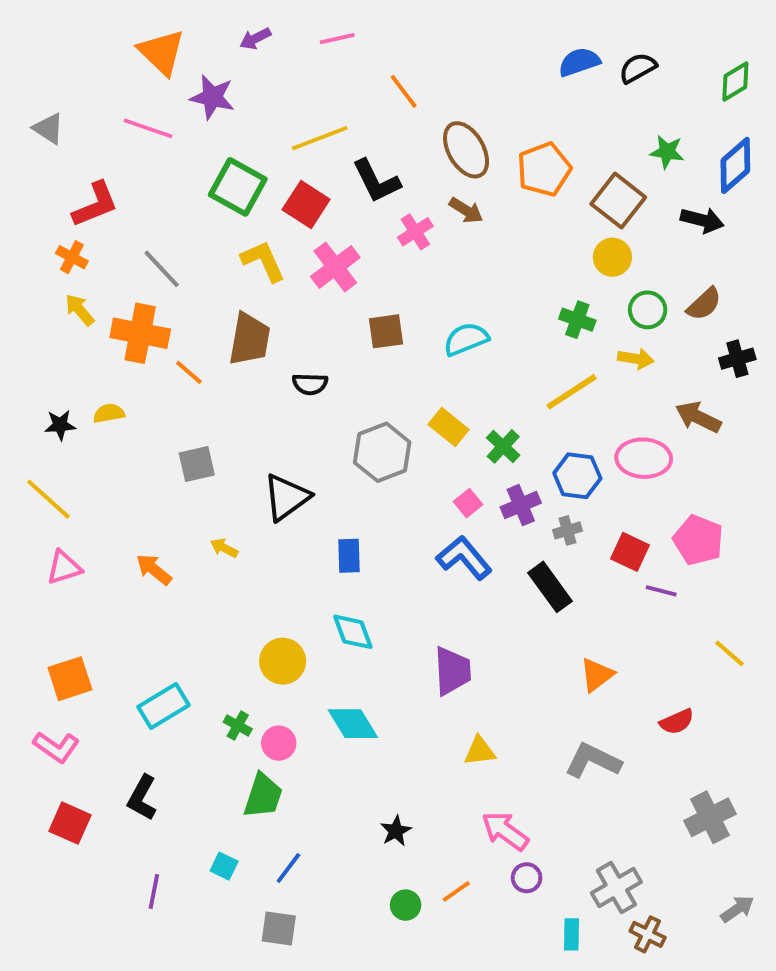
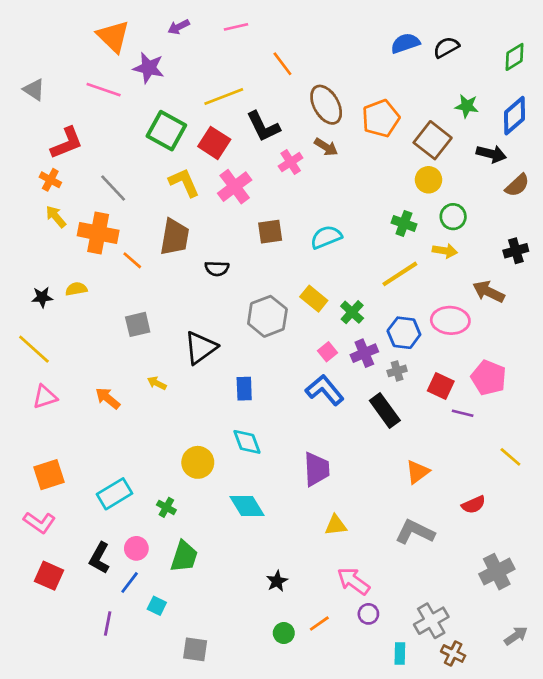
brown semicircle: (704, 304) -> (517, 185), moved
pink circle: (279, 743) -> (136, 548), moved
blue line: (288, 868) -> (130, 583), moved

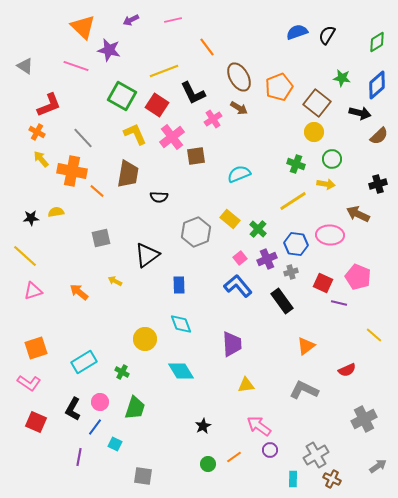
black semicircle: (446, 47) -> (327, 35), turned -30
brown square: (270, 232) -> (196, 156), moved

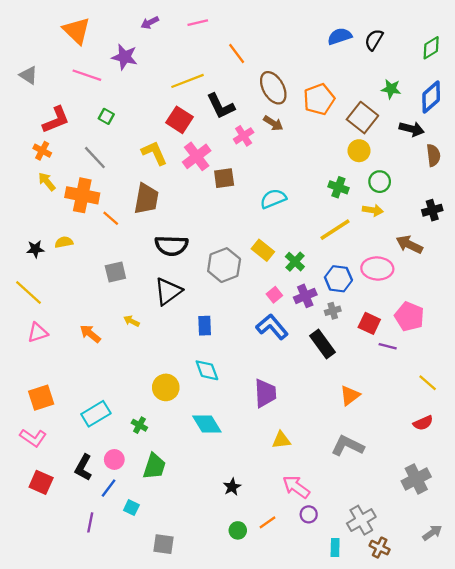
orange triangle: (83, 27) -> (77, 31), moved
green square: (122, 96) -> (106, 116), moved, size x0.5
brown semicircle: (379, 136) -> (433, 155), turned -54
black semicircle: (159, 197) -> (171, 246), moved, size x1.6
red semicircle: (347, 370) -> (423, 423), moved

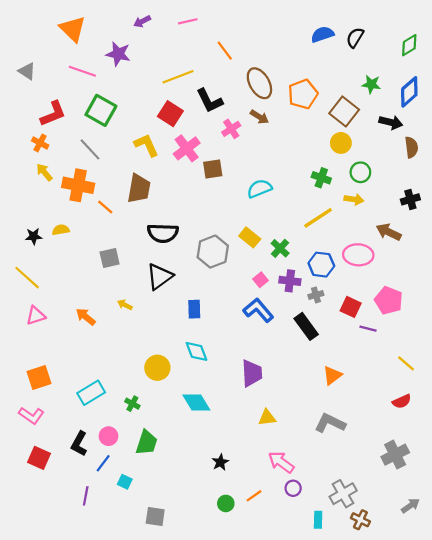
green square: (106, 116) -> (101, 110), size x2.0
purple cross: (305, 296) -> (290, 281), turned 30

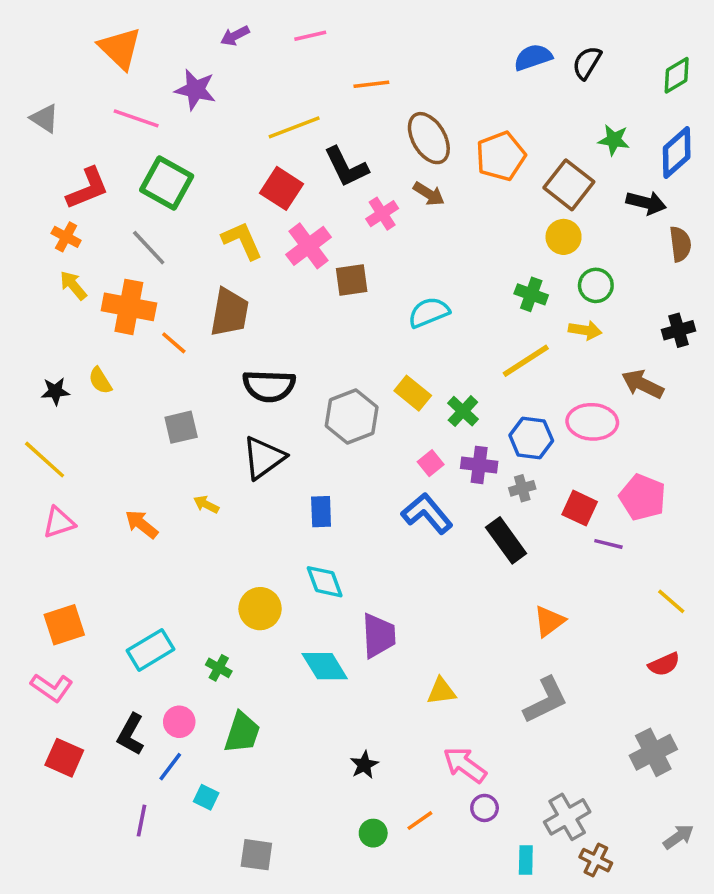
orange line: (225, 51) -> (371, 84), turned -60
yellow semicircle: (61, 230) -> (100, 381), turned -112
purple trapezoid: (252, 373) -> (379, 636), moved
gray L-shape: (330, 423) -> (546, 700), turned 128

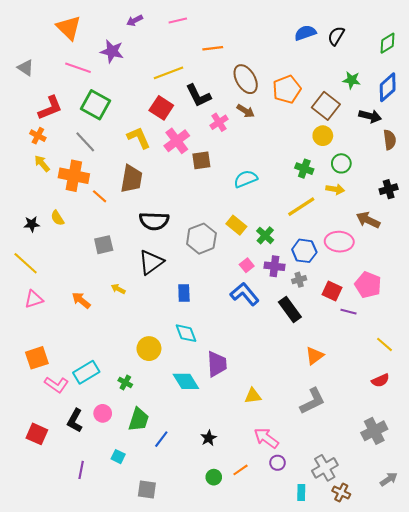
pink L-shape: (52, 688) -> (56, 385), moved
blue line: (170, 767) -> (161, 439), moved

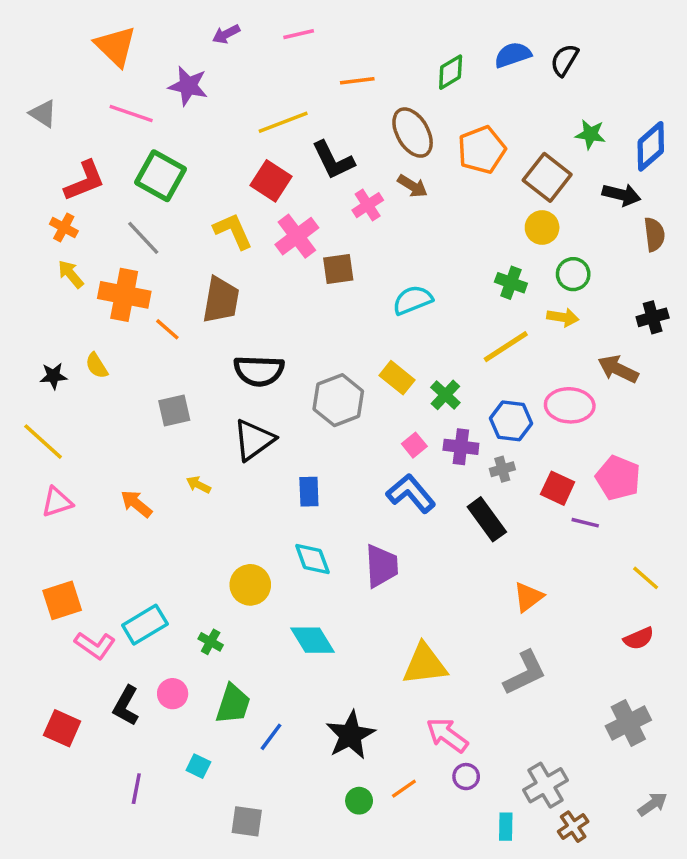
green diamond: (388, 43) -> (451, 72), moved
purple trapezoid: (217, 364) -> (381, 566), moved
yellow triangle: (253, 396) -> (425, 664), size x1.6
black star: (209, 438) -> (350, 735), size x1.8
brown cross: (341, 493) -> (573, 827), turned 30

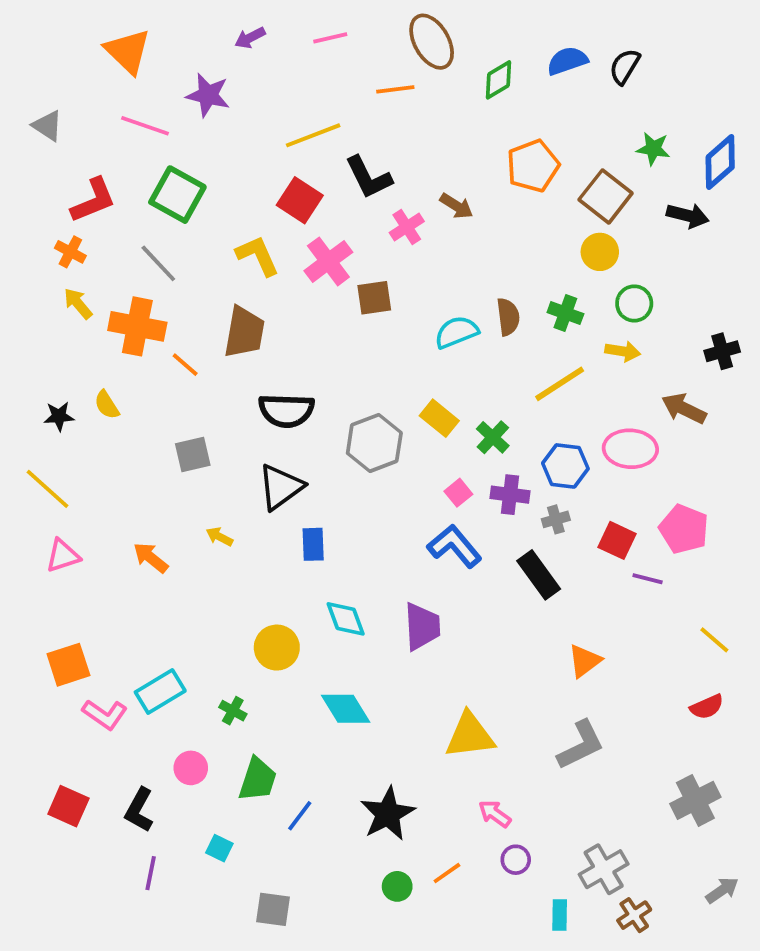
brown ellipse: (413, 133) -> (432, 42), moved
brown semicircle: (654, 234) -> (508, 317), moved
blue rectangle: (309, 492) -> (313, 544), moved
black L-shape: (126, 706) -> (139, 810), moved
pink arrow: (447, 735) -> (495, 814), size x0.7

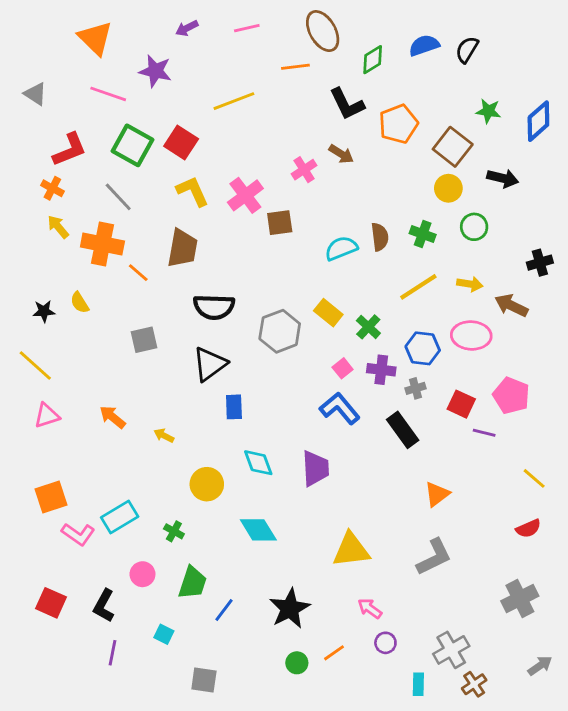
black L-shape: (369, 177) -> (347, 104), moved
red square: (300, 200) -> (181, 143), moved
black arrow: (688, 216) -> (503, 178), moved
yellow arrow: (623, 351) -> (470, 284), moved
yellow arrow: (219, 537) -> (164, 436), moved

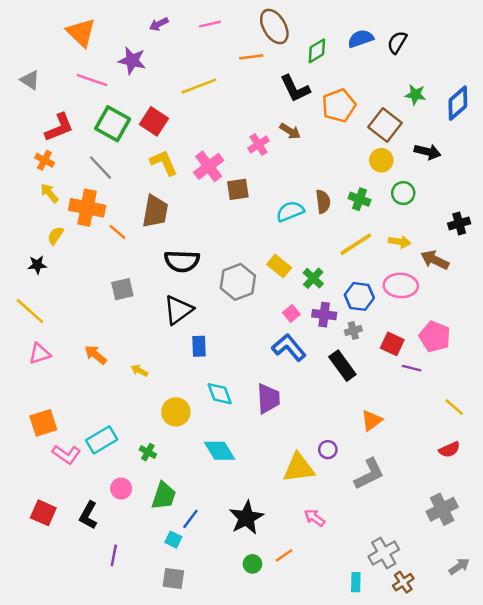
yellow semicircle: (80, 303) -> (55, 236), moved, turned 66
cyan square: (164, 634) -> (173, 540), moved
purple circle: (385, 643) -> (328, 450), moved
purple line: (112, 653) -> (114, 555), moved

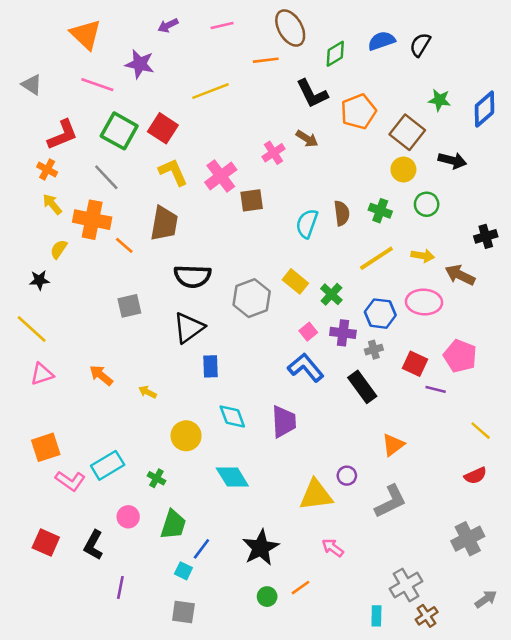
cyan semicircle: (290, 211) -> (307, 224), turned -48

